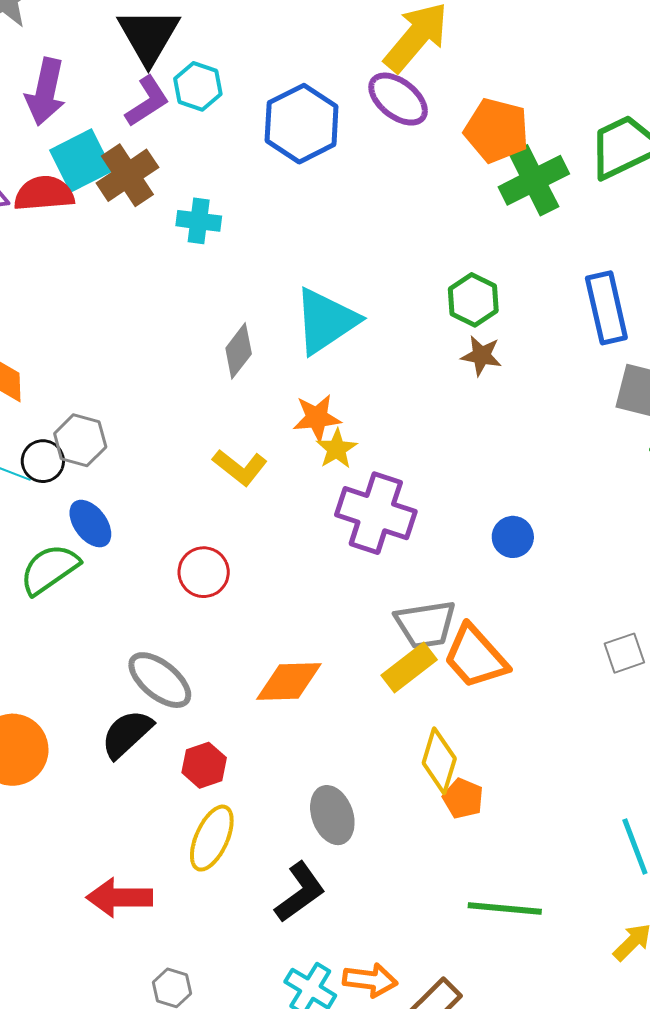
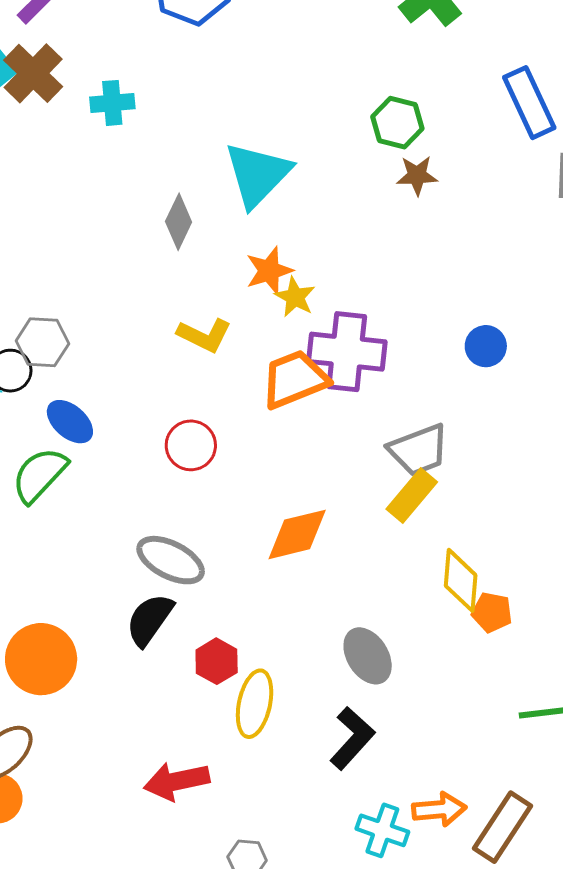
orange trapezoid: (475, 657) -> (295, 379), moved, turned 122
red hexagon: (204, 765) -> (217, 661), moved

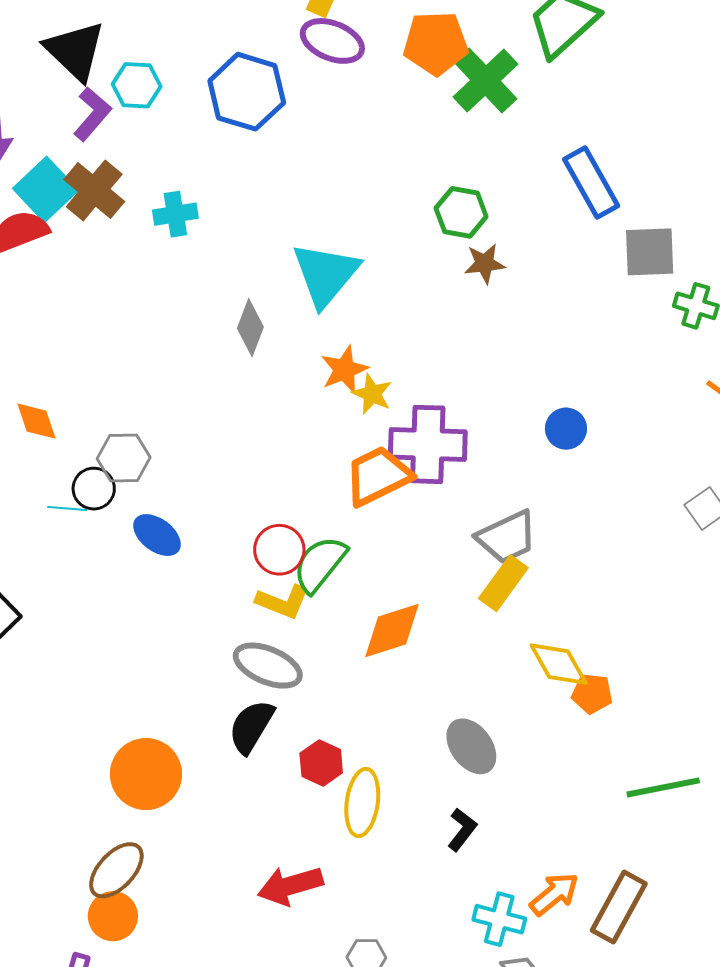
yellow L-shape: (204, 335) -> (283, 602), moved
green semicircle: (39, 475) -> (320, 564), moved
yellow diamond: (461, 580) -> (559, 664), turned -30
black L-shape: (352, 738) -> (462, 830), size x0.7
orange arrow: (439, 809) -> (554, 894), turned -30

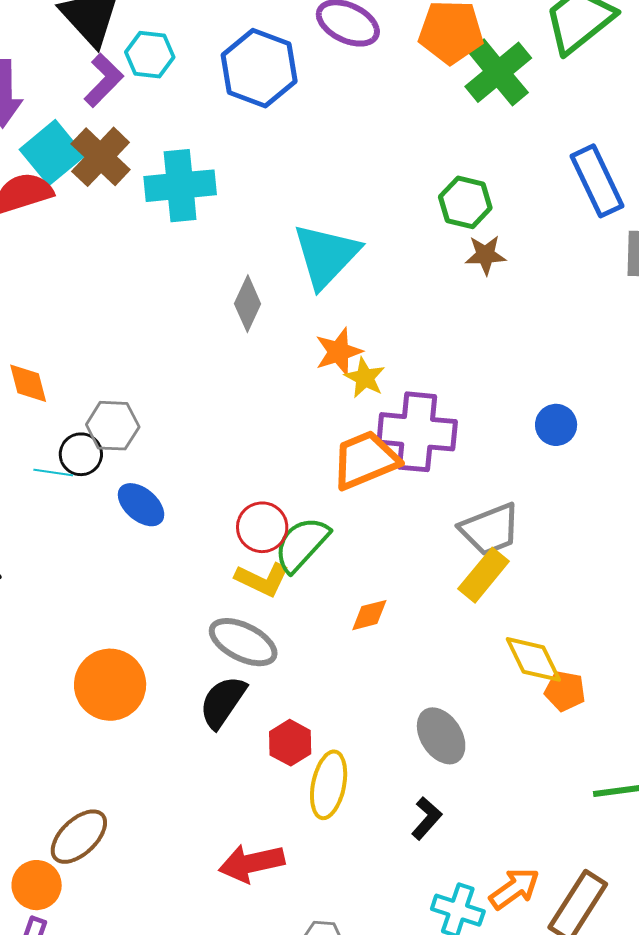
cyan cross: (175, 214) -> (180, 186), size x1.6
orange diamond: (392, 630) -> (369, 615), size x0.6
orange circle: (146, 774) -> (110, 685), moved
orange circle: (113, 916) -> (37, 885), moved

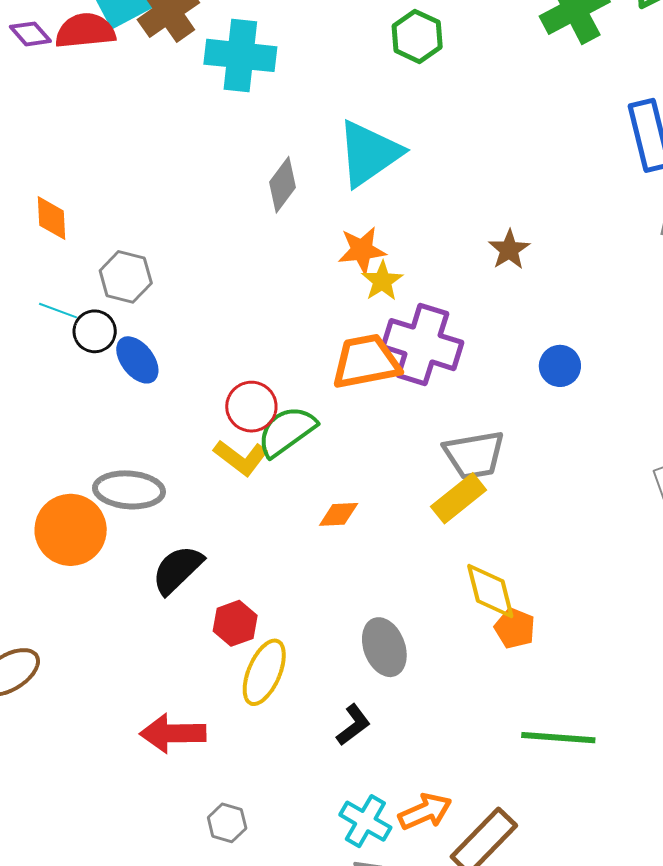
green hexagon: (465, 202) -> (417, 36), moved
brown star: (485, 255) -> (509, 250), moved, turned 30
black circle: (81, 454) -> (95, 331), moved
gray ellipse: (243, 642) -> (129, 490), moved, turned -34

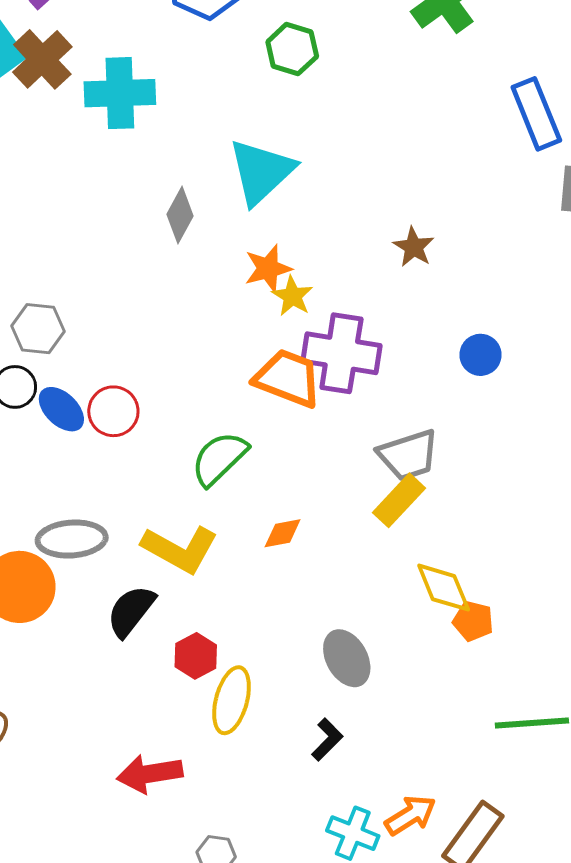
orange trapezoid: (366, 362) -> (288, 378), turned 40
red circle: (251, 407) -> (113, 411), moved
yellow L-shape: (241, 458) -> (180, 549), moved, size x1.4

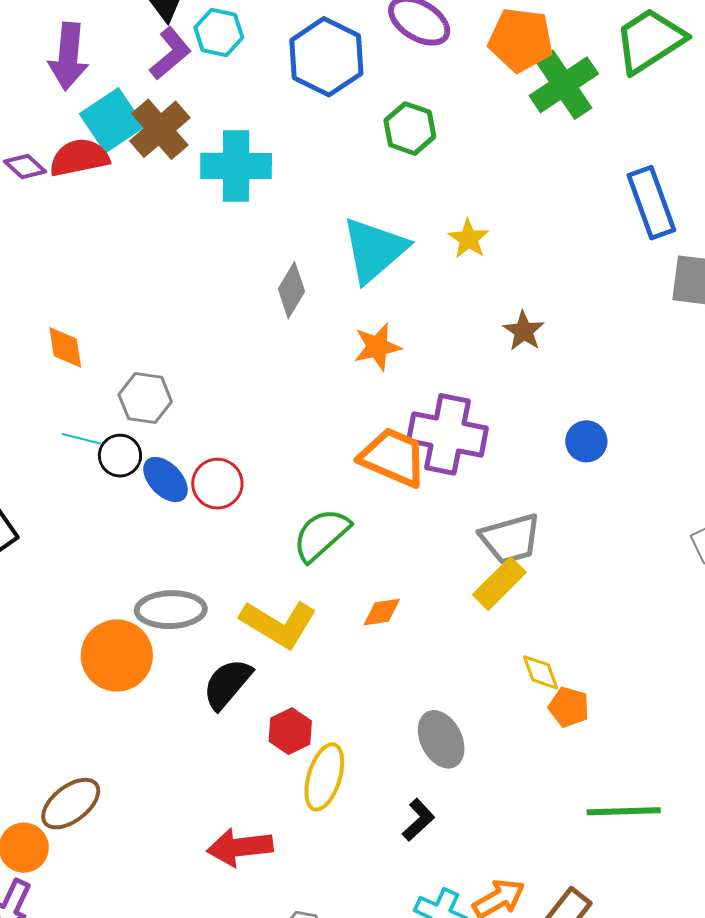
yellow star: (292, 296) -> (469, 239), moved
yellow diamond: (444, 588) -> (541, 672), size x0.7

